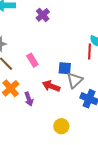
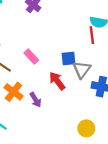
red arrow: (51, 86) -> (57, 81), turned 42
yellow circle: (61, 126) -> (86, 128), moved

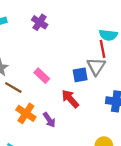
gray triangle: (82, 70) -> (96, 66), moved

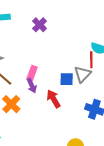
pink rectangle: (42, 76) -> (32, 73), turned 56
purple arrow: (49, 120) -> (32, 86), moved

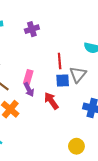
purple cross: (40, 25) -> (32, 29), turned 32
red line: (91, 60) -> (60, 61), moved

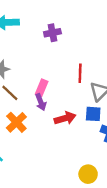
blue square: (63, 80) -> (93, 114), moved
red arrow: (51, 101) -> (65, 118), turned 102

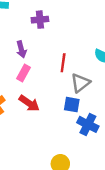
purple arrow: (41, 102) -> (21, 49), moved
red arrow: (65, 118) -> (29, 103), moved, turned 45

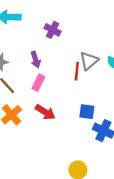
purple cross: (40, 20) -> (53, 30), turned 35
gray triangle: (80, 83) -> (89, 61), moved

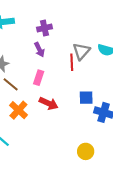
purple cross: (53, 30) -> (45, 28), turned -32
purple arrow: (35, 60) -> (39, 50), moved

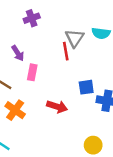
purple arrow: (39, 50) -> (18, 53), moved
red arrow: (49, 103) -> (57, 107), moved

